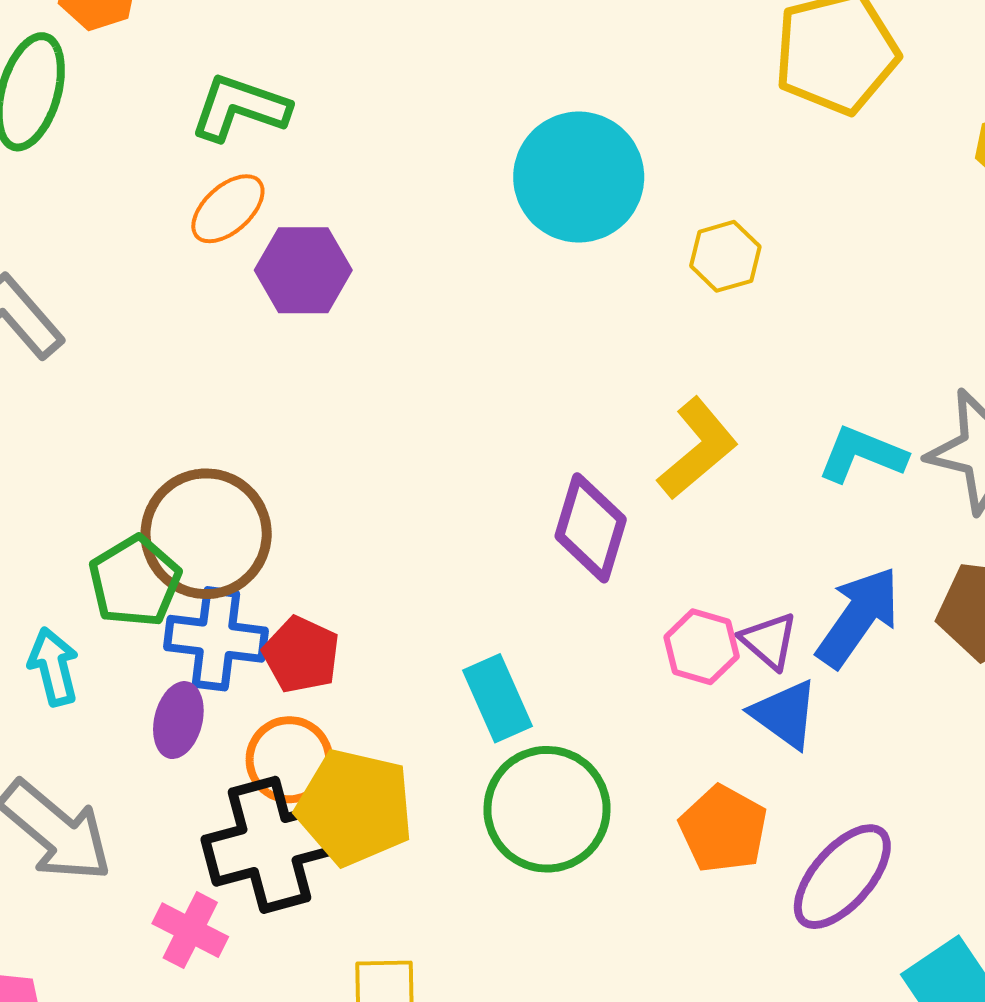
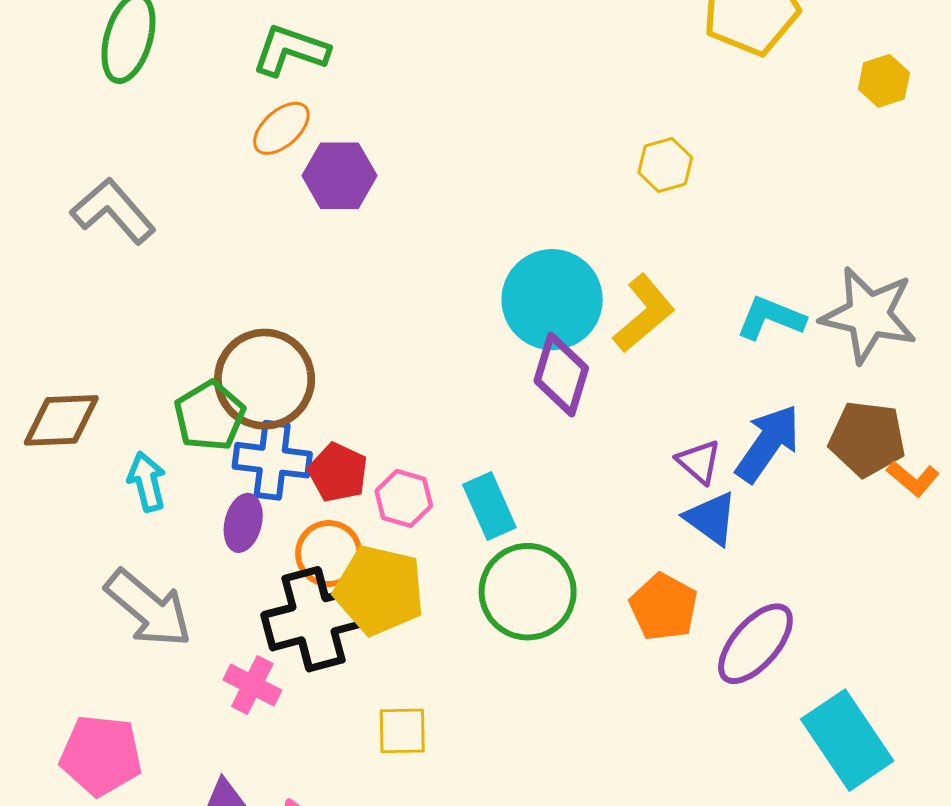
cyan circle: (579, 177) -> (552, 300), moved
pink hexagon: (702, 647) -> (404, 498), moved

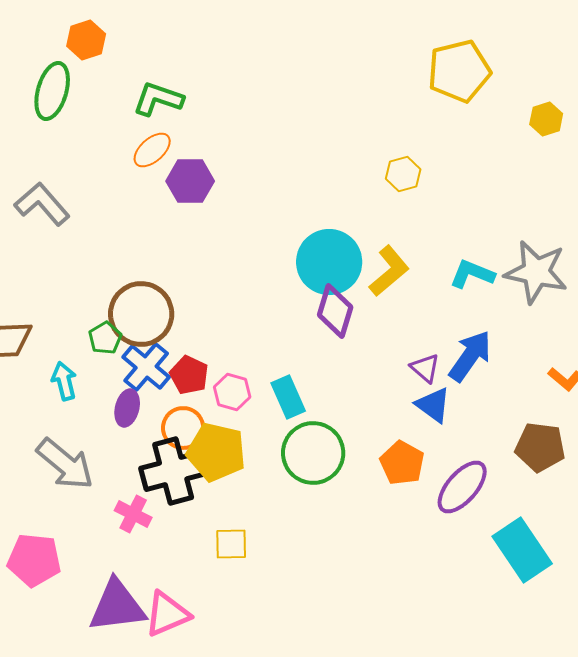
green pentagon: (210, 416) -> (105, 338), size x0.7
brown pentagon: (867, 439) -> (540, 447), moved
blue cross: (272, 460) -> (146, 367), turned 33

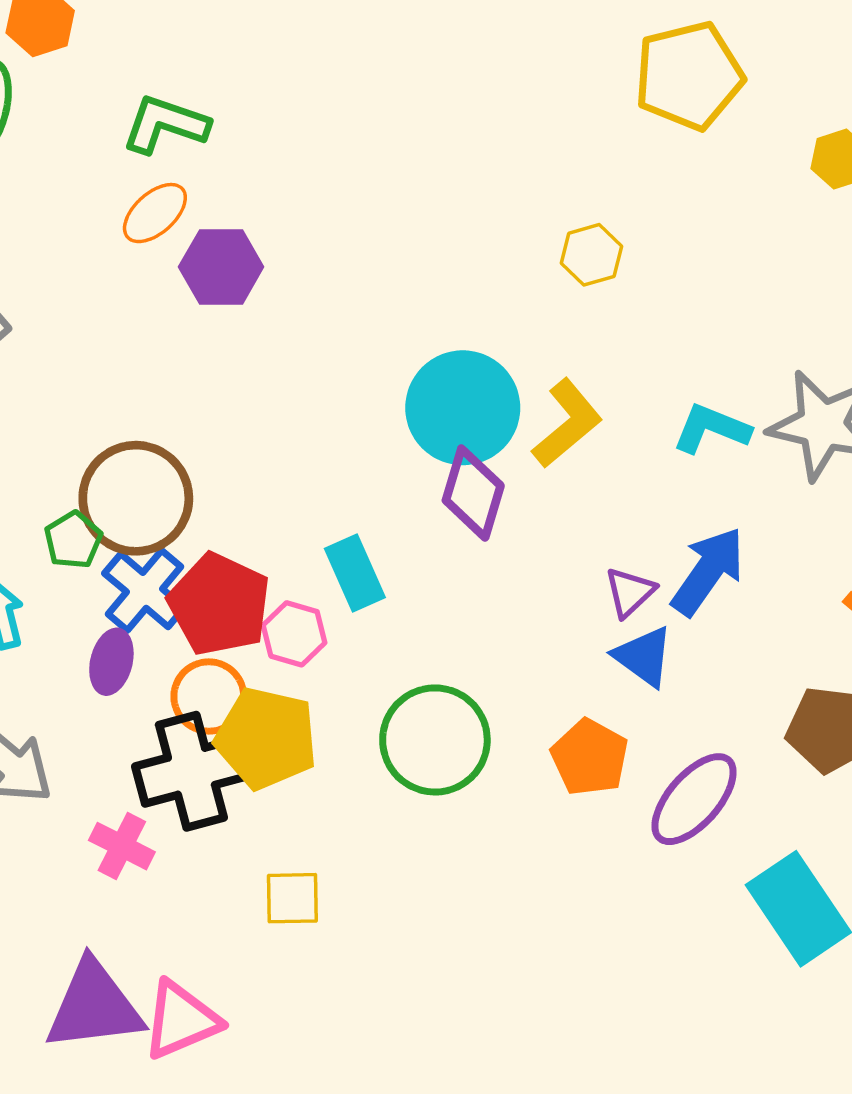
purple triangle: (425, 368) -> (630, 592), turned 36
red pentagon: (189, 375) -> (219, 604), size x1.5
cyan rectangle: (288, 397) -> (355, 573), moved

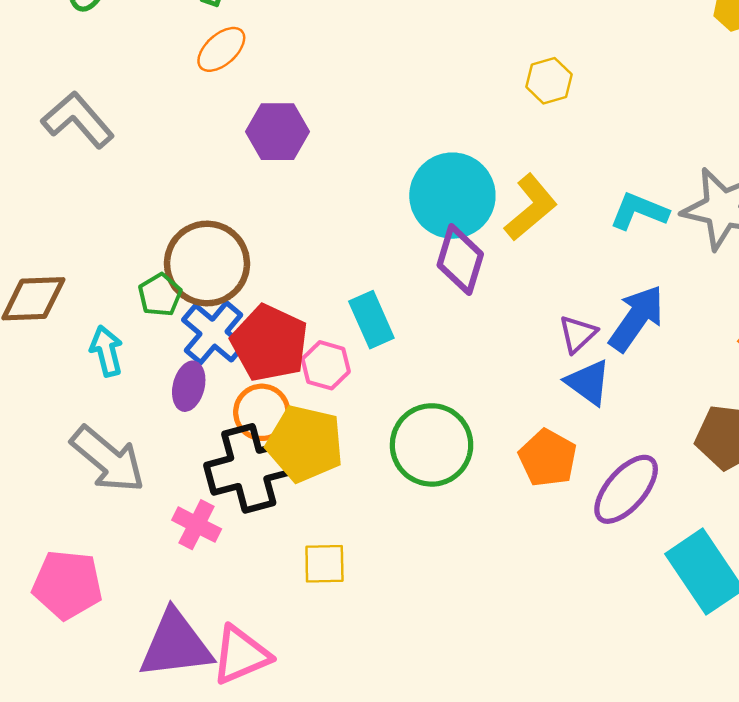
purple hexagon: (221, 267) -> (277, 132), moved

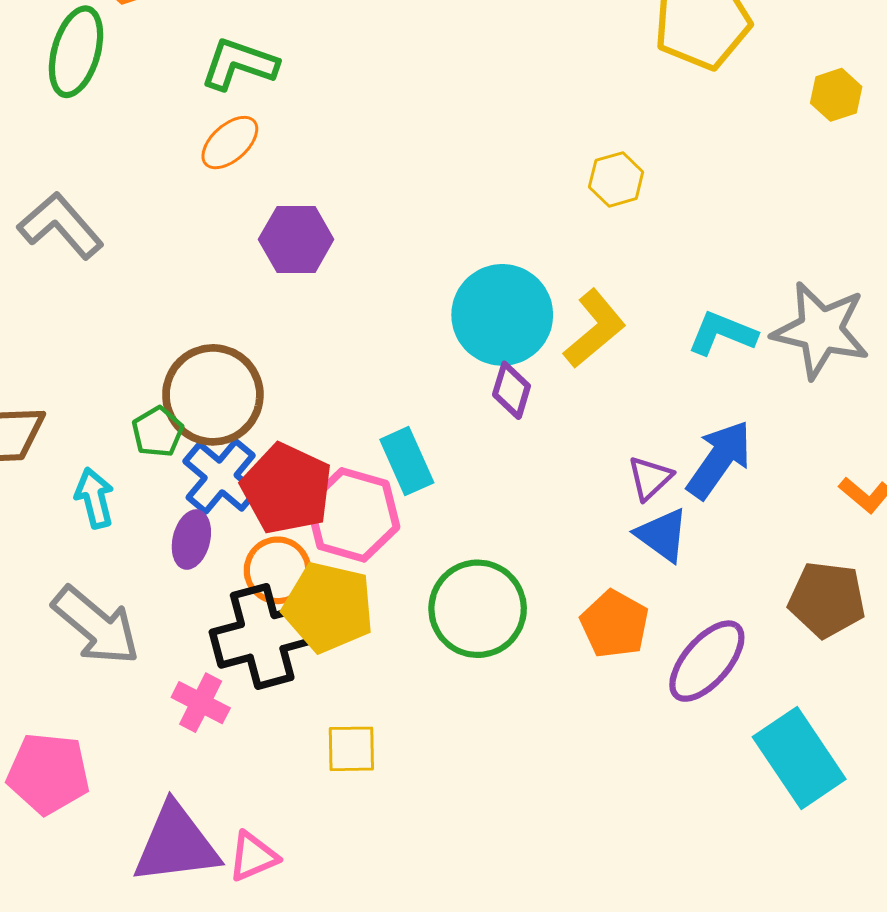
purple diamond: (460, 260) -> (511, 390), size x0.7
pink hexagon: (326, 365) -> (353, 515), size x1.6
pink triangle: (241, 655) -> (253, 856), size x0.7

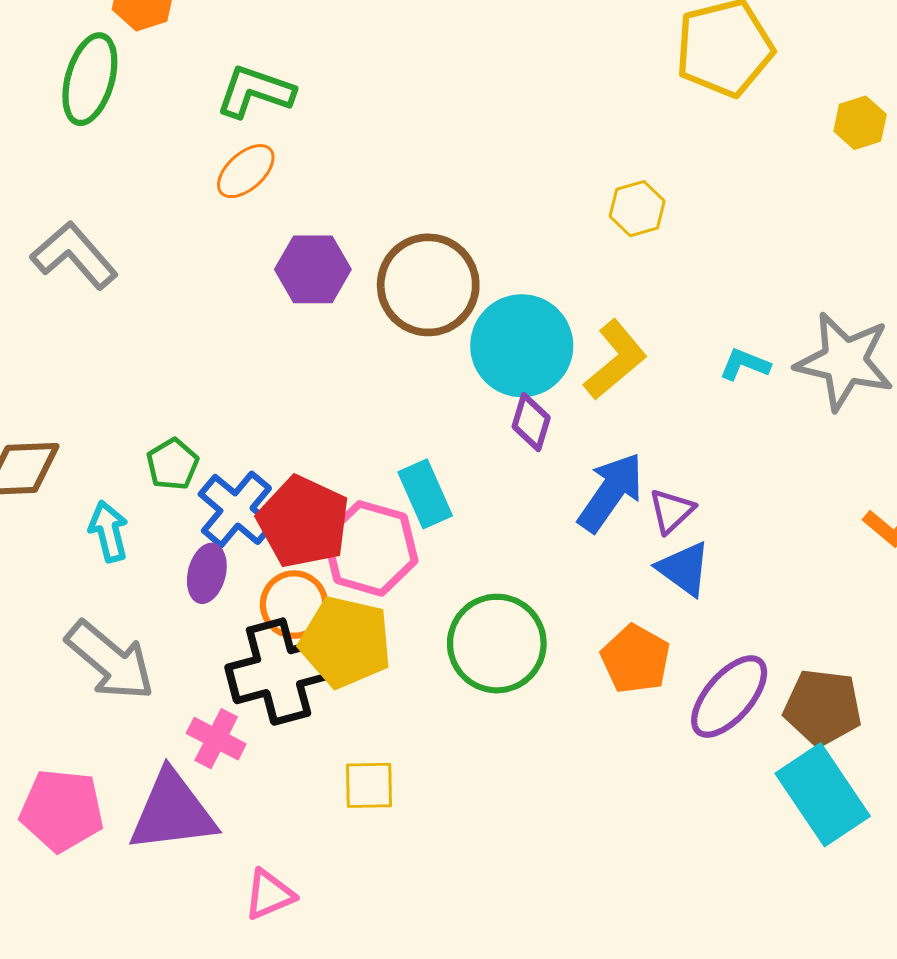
cyan L-shape: (722, 333) -> (745, 364), size x0.7
brown circle: (213, 395) -> (428, 285), moved
blue arrow: (719, 460) -> (611, 492), moved
brown pentagon: (827, 600) -> (823, 707), moved
purple triangle: (176, 844) -> (173, 812), moved

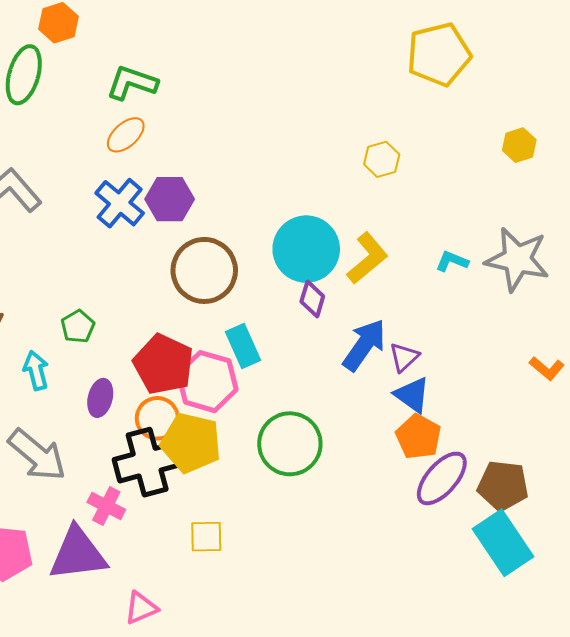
yellow hexagon: (860, 123) -> (519, 145), moved
brown circle: (428, 285) -> (204, 270), moved
blue cross: (236, 509) -> (120, 203), moved
orange pentagon: (636, 659) -> (418, 437), moved

